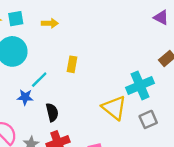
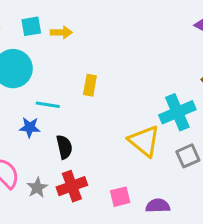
cyan square: (16, 19) -> (31, 26), moved
cyan line: (39, 80) -> (48, 105), turned 54

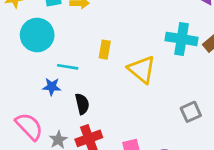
cyan cross: (177, 112) -> (182, 39), moved, turned 32
yellow triangle: (144, 141) -> (142, 69), moved

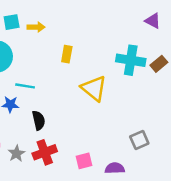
yellow rectangle: (105, 50) -> (67, 54), moved
gray square: (191, 112) -> (139, 140), moved

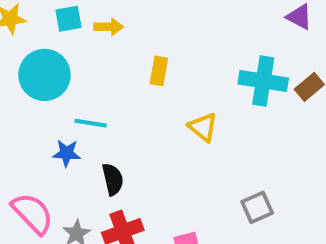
yellow triangle: (94, 88) -> (203, 127), size x0.7
gray square: (139, 140) -> (257, 207), moved

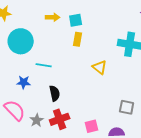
cyan square: (69, 19) -> (76, 20), moved
blue star: (67, 153) -> (24, 82), moved
gray square: (257, 207) -> (127, 107), turned 35

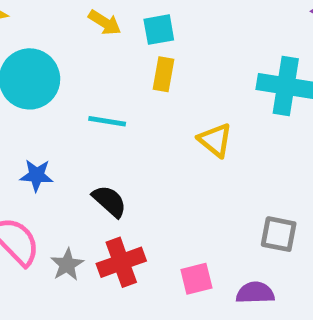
yellow arrow: (53, 17) -> (105, 23), turned 32
cyan line: (44, 65) -> (107, 121), moved
black semicircle: (55, 93) -> (109, 201), turned -35

